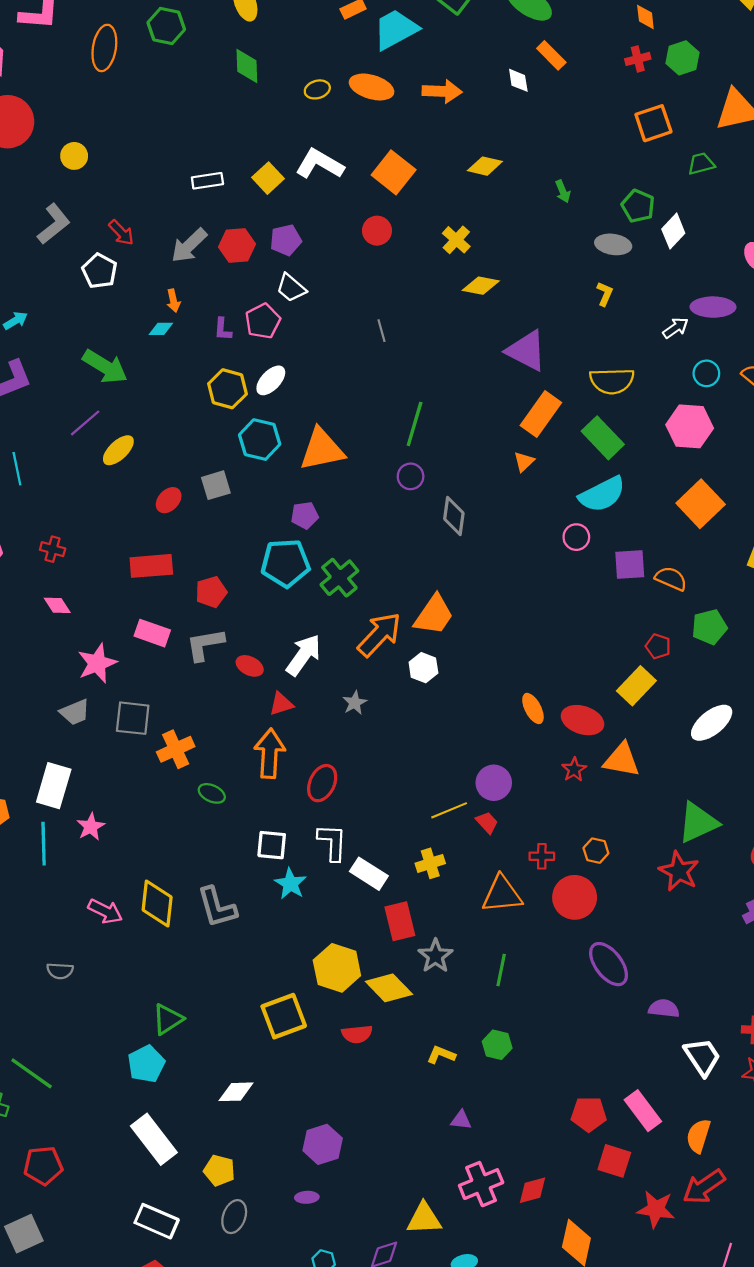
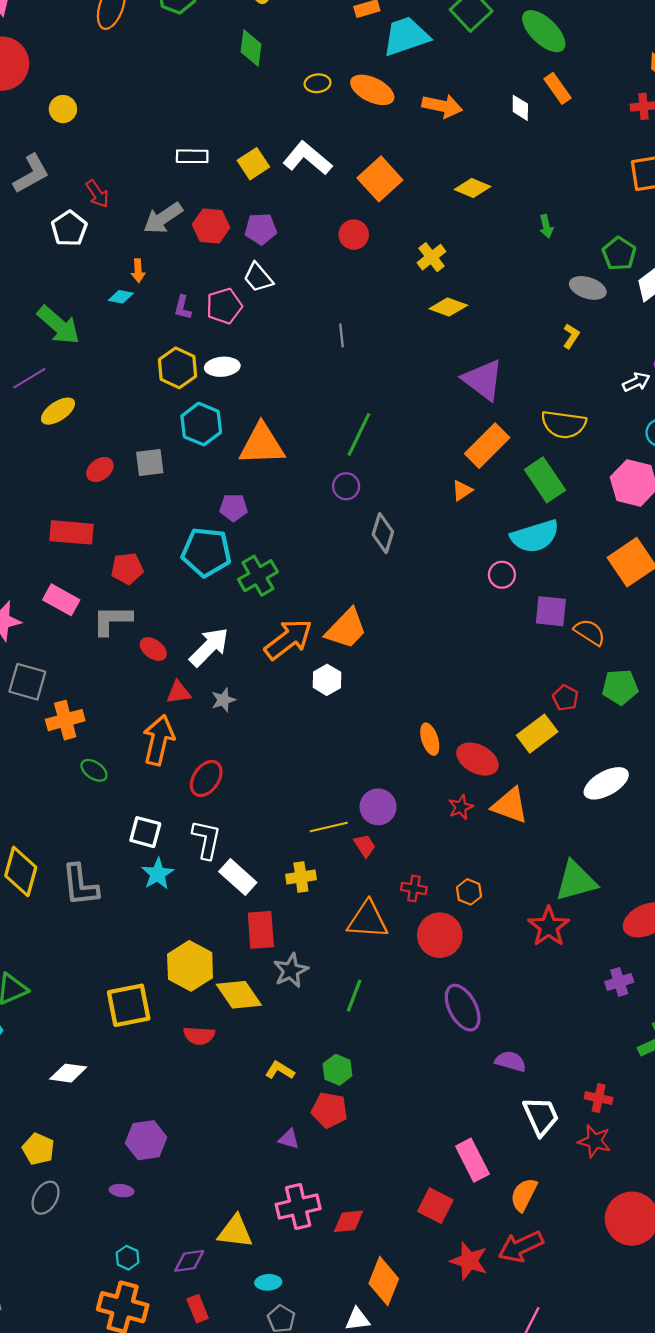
white ellipse: (271, 380) -> (222, 367), turned 32
gray star: (355, 703) -> (223, 700), moved
red pentagon: (589, 1114) -> (329, 1110), moved

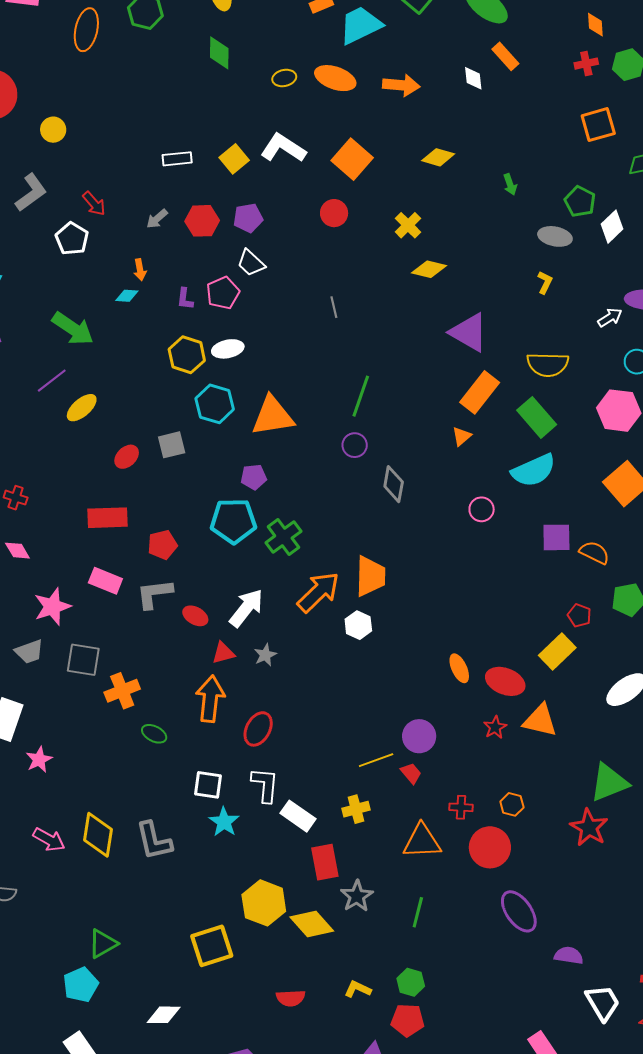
gray arrow: (163, 218) -> (157, 219), size x0.6
pink circle: (502, 575) -> (482, 509), moved
orange trapezoid: (346, 629) -> (370, 576), turned -36
red semicircle: (199, 1036) -> (291, 998), moved

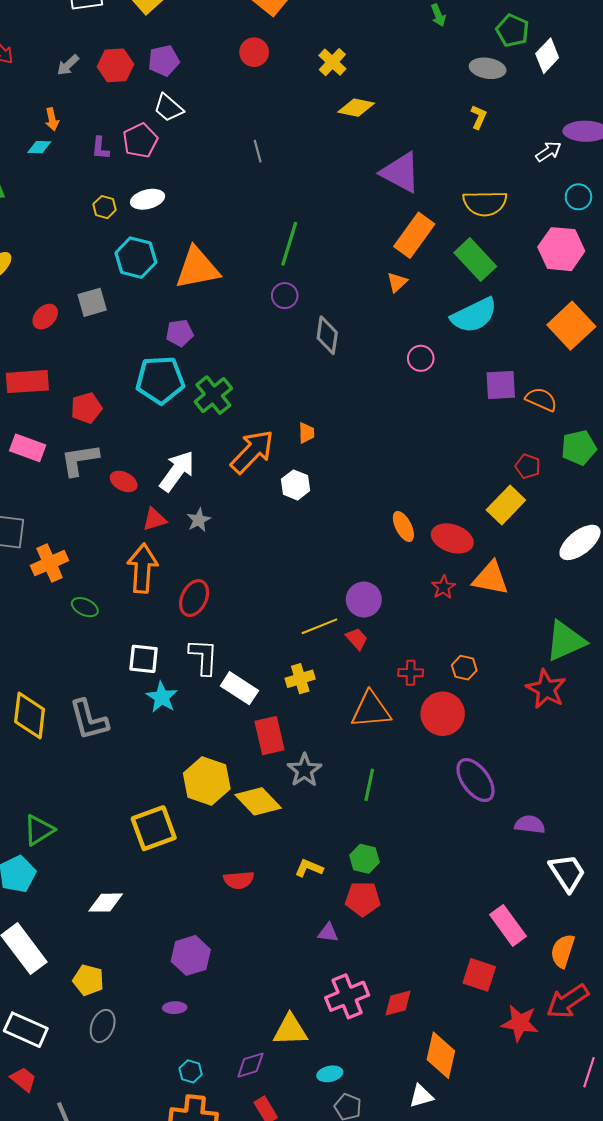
yellow hexagon: (187, 355) -> (105, 207), size x0.6
orange trapezoid: (370, 576) -> (306, 433), size x0.5

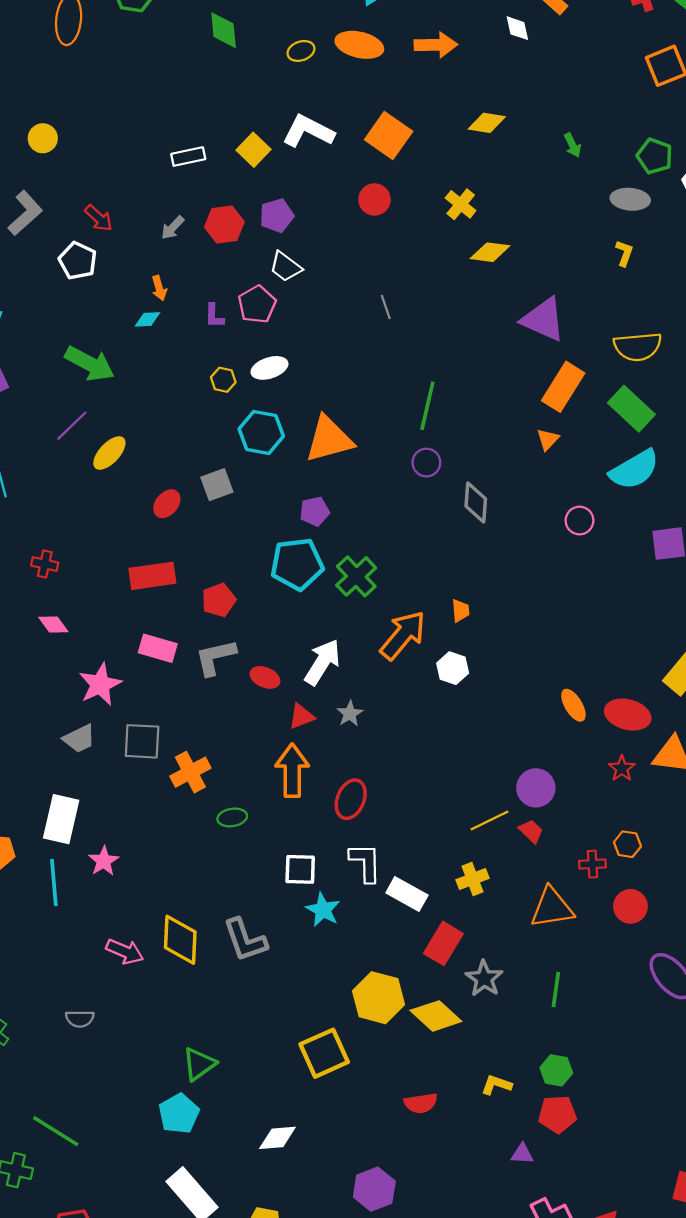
green ellipse: (85, 607) -> (232, 817), turned -30
orange hexagon: (464, 668) -> (627, 844), moved
red circle: (443, 714) -> (630, 906), size x0.7
red rectangle: (270, 736) -> (443, 943), turned 48

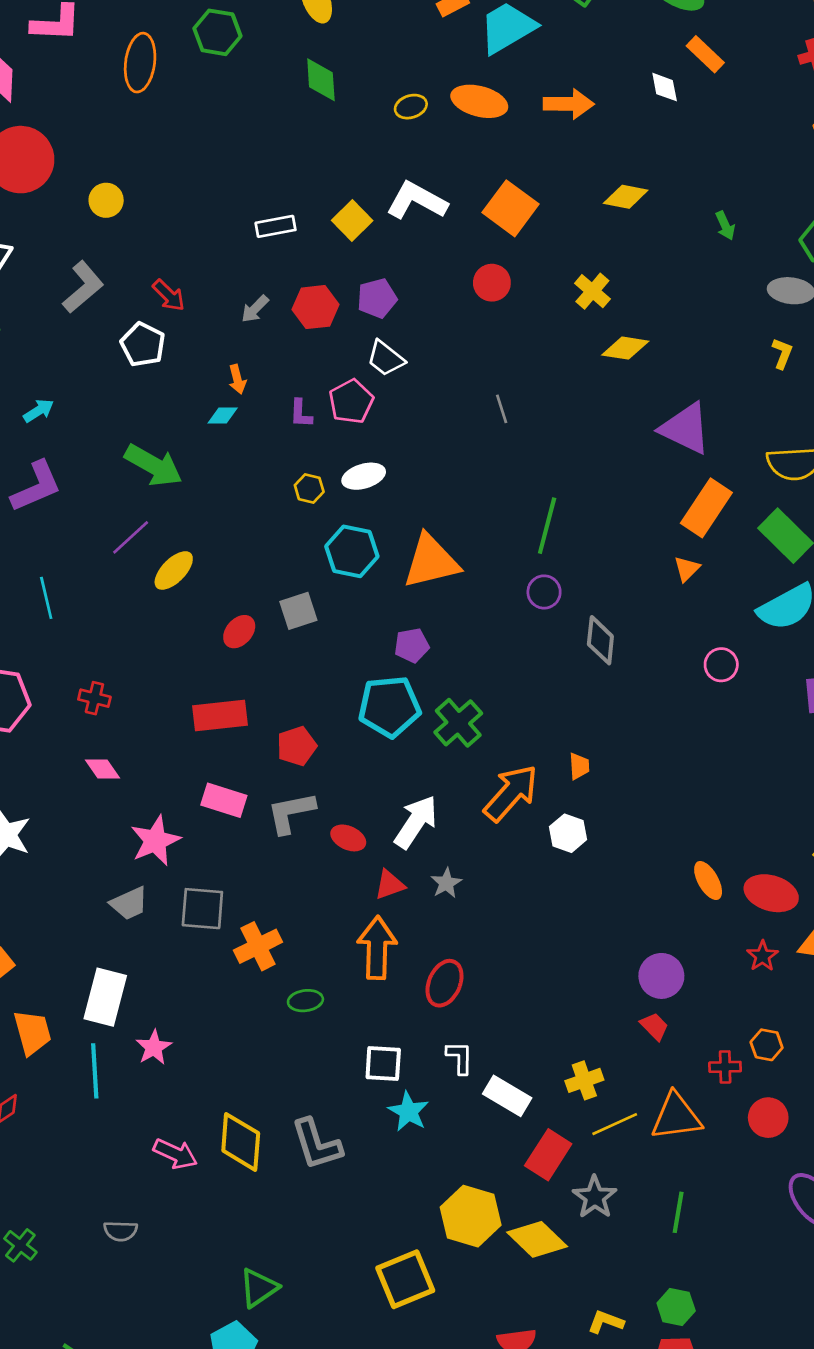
yellow line: (490, 821) -> (615, 1124), moved
white L-shape: (365, 862) -> (460, 1058), size x0.7

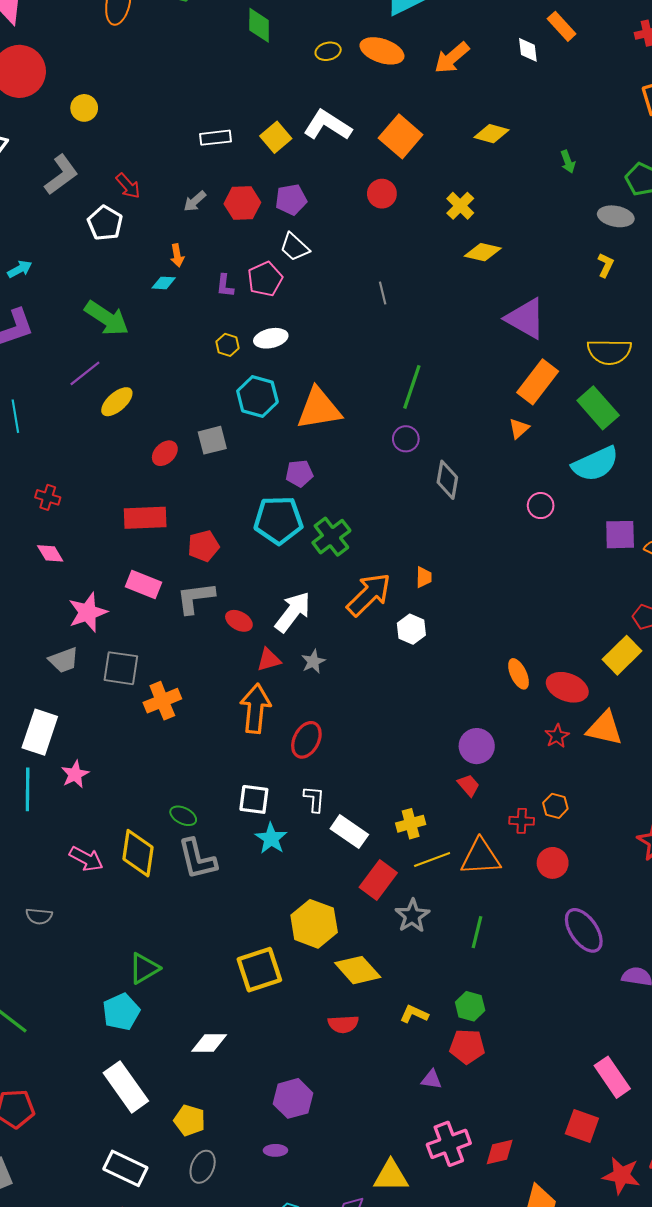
orange arrow: (569, 104) -> (452, 58), turned 135
green ellipse: (305, 1001) -> (183, 816), moved, turned 30
yellow diamond: (537, 1239) -> (358, 970), moved

